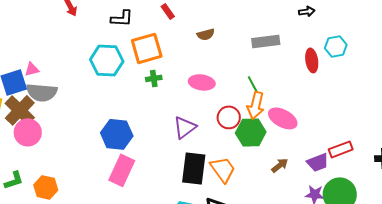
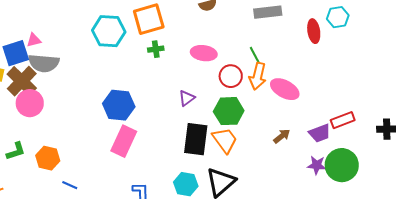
red circle: (229, 117) -> (231, 76), moved
purple triangle: (185, 127) -> (187, 98), size x0.7
green hexagon: (251, 132) -> (229, 111), moved

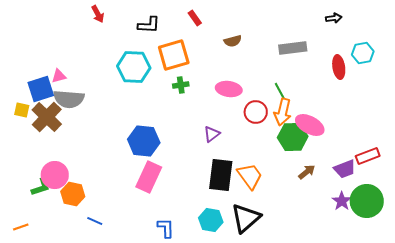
pink circle: (30, 103) -> (55, 175), moved
green hexagon: (229, 111) -> (293, 137), moved
purple star: (317, 165) -> (342, 201), turned 30

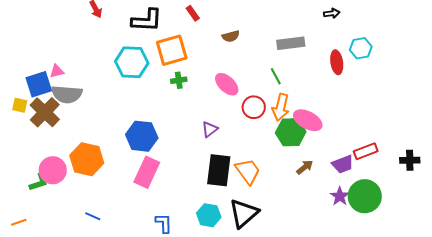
black L-shape: (149, 25) -> (147, 20), size x1.4
pink ellipse: (229, 89) -> (227, 84), turned 35
green line: (280, 91) -> (276, 76), moved
orange hexagon: (73, 194) -> (87, 159), moved, size x1.4

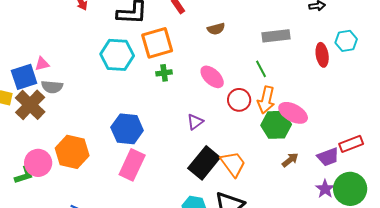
gray semicircle: (67, 94) -> (52, 87), size x0.7
black rectangle: (219, 170) -> (204, 163), turned 32

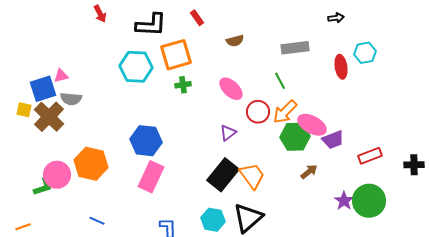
orange arrow: (266, 100) -> (285, 112), turned 32
purple triangle: (195, 122) -> (228, 133), moved
purple trapezoid: (328, 157) -> (333, 140), moved

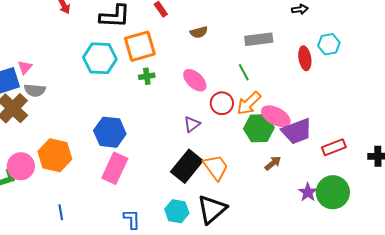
pink triangle: (61, 76) -> (25, 67), turned -35
purple trapezoid: (333, 140) -> (297, 131), size x1.4
blue line: (97, 221) -> (61, 212), turned 56

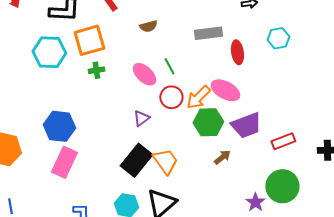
red ellipse: (305, 58) -> (237, 52), moved
green line: (244, 72) -> (169, 66), moved
pink ellipse: (276, 116) -> (225, 90), moved
purple star: (308, 192) -> (255, 202), moved

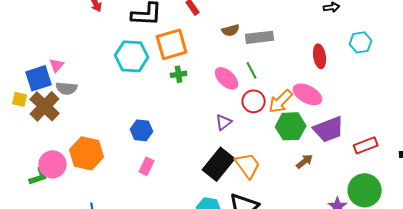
gray rectangle: (208, 33) -> (260, 37), moved
blue hexagon: (59, 126) -> (142, 130), size x0.7
pink rectangle: (64, 162) -> (147, 166), size x0.6

